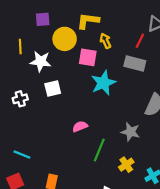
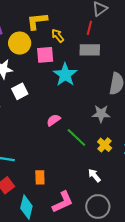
green line: (99, 150) -> (76, 137), turned -55

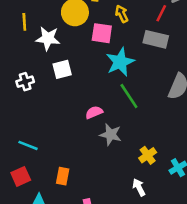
gray star: (101, 114) -> (111, 135), moved
green line: (76, 137) -> (129, 96), moved
white arrow: (94, 175) -> (139, 187), moved

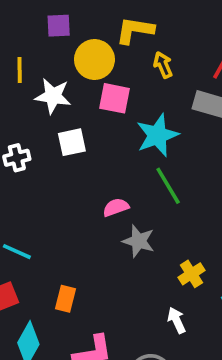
pink square: (102, 33) -> (115, 98), moved

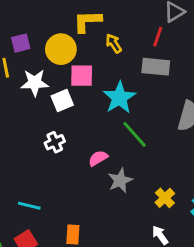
purple square: (59, 26) -> (21, 43), moved
white square: (72, 142) -> (62, 101), moved
white cross: (17, 158) -> (55, 142), moved
gray star: (139, 241) -> (120, 180), turned -30

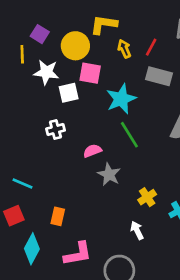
red line: (158, 37) -> (151, 47), moved
purple square: (21, 43) -> (40, 34), turned 36
gray star: (120, 180) -> (109, 174), turned -30

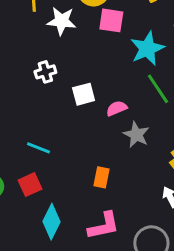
white square: (69, 93) -> (84, 94), moved
white cross: (55, 130) -> (45, 72), moved
orange rectangle: (58, 216) -> (101, 177), moved

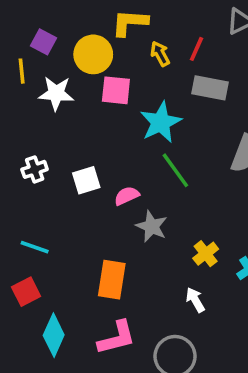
white cross: (45, 72) -> (35, 169), moved
orange rectangle: (101, 177) -> (112, 280), size x1.5

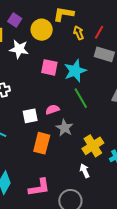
pink square: (116, 90) -> (49, 67), moved
white square: (86, 180) -> (30, 116), moved
yellow cross: (206, 254) -> (93, 146), size x1.5
orange rectangle: (112, 280) -> (42, 143), moved

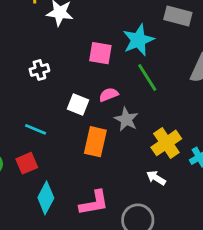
pink square: (49, 67) -> (100, 53), moved
white square: (30, 116) -> (78, 104), turned 35
white arrow: (85, 171) -> (156, 178), turned -32

